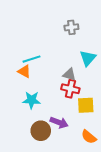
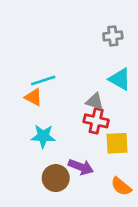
gray cross: (71, 27) -> (113, 36), moved
cyan triangle: (88, 58) -> (120, 79), turned -42

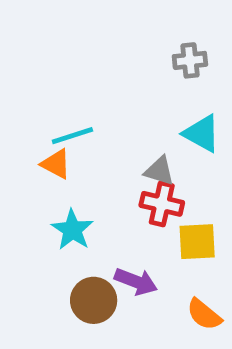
cyan star: (43, 136) -> (72, 230), turned 30

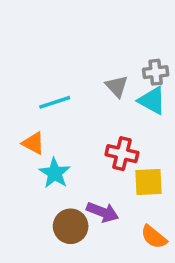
gray cross: (190, 60) -> (156, 72), moved
orange triangle: (56, 164) -> (33, 143), moved
gray triangle: (159, 171) -> (117, 86), moved, turned 30

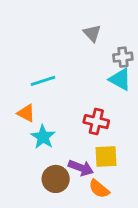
gray triangle: (117, 86) -> (92, 33), moved
yellow square: (149, 182) -> (106, 157), moved
orange semicircle: (154, 237) -> (99, 189), moved

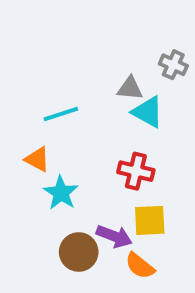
gray triangle: (92, 33) -> (130, 88), moved, turned -42
gray cross: (123, 57) -> (173, 65), moved, turned 30
cyan triangle: (120, 79) -> (148, 112), moved

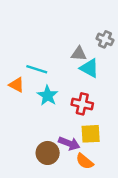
cyan line: (61, 114) -> (37, 69), turned 36
orange triangle: (37, 159) -> (17, 85), moved
cyan star: (61, 193) -> (48, 96), moved

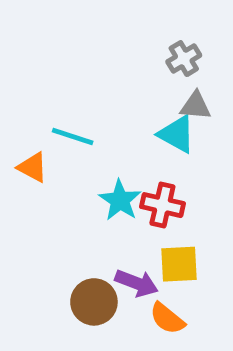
gray cross: (105, 39) -> (184, 59), moved, turned 35
gray triangle: (79, 54) -> (196, 106), moved
cyan star: (48, 96) -> (120, 200), moved

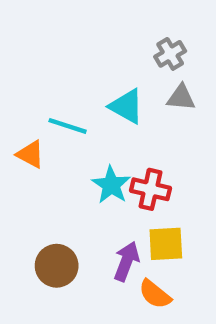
cyan triangle: (177, 134) -> (126, 106), moved
purple arrow: (136, 283) -> (126, 261), turned -90
brown circle: (94, 302) -> (57, 266), moved

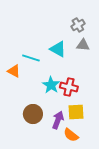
brown circle: (57, 266) -> (33, 114), moved

